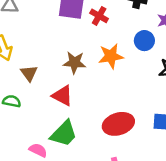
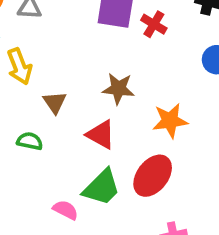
orange star: (111, 56) -> (170, 121), moved
red ellipse: (118, 124) -> (153, 176), moved, turned -36

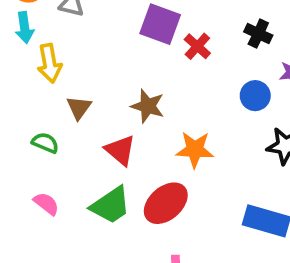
pink semicircle: (66, 210) -> (46, 204), moved

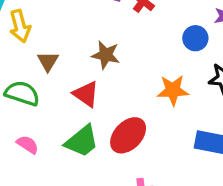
green semicircle: (45, 143) -> (22, 93), size x1.5
orange star: (195, 150) -> (173, 90), moved

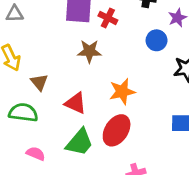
brown star: (106, 55) -> (89, 51), moved
orange star: (173, 90) -> (122, 92), moved

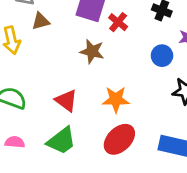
brown triangle: (39, 82) -> (41, 21), moved, turned 42
red ellipse: (117, 130) -> (119, 139), moved
pink semicircle: (36, 154) -> (15, 142), turned -30

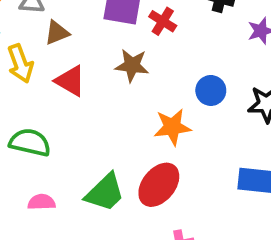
blue circle: (162, 56) -> (211, 90), moved
red triangle: (66, 100) -> (70, 81), moved
red ellipse: (119, 139) -> (159, 185), moved

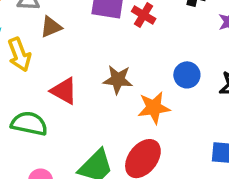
brown star: (132, 65) -> (118, 80), moved
red triangle: (70, 81) -> (64, 91), moved

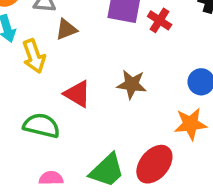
orange star: (154, 108) -> (190, 124), moved

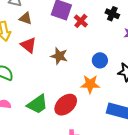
brown triangle: (66, 29) -> (26, 18), turned 32
red triangle: (77, 94) -> (28, 45), moved

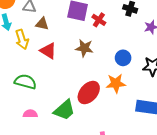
brown star: (59, 56) -> (84, 48), moved
red ellipse: (66, 105) -> (89, 92), moved

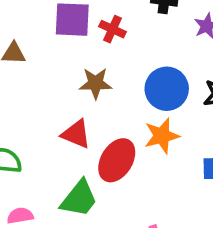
red triangle: (48, 51) -> (76, 134), moved
blue circle: (123, 58) -> (167, 89), size x1.5

